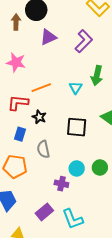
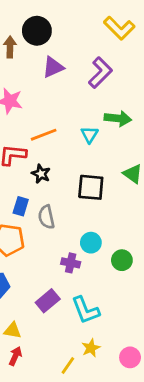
green arrow: (97, 76) -> (118, 118), turned -96
blue rectangle: (20, 134) -> (21, 206), moved
green circle: (100, 167) -> (122, 260), moved

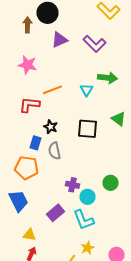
purple L-shape: (100, 73) -> (94, 44), turned 90
black star: (41, 174) -> (50, 127), moved
cyan circle: (91, 243) -> (88, 197), moved

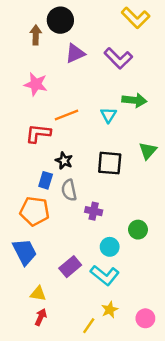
green triangle: (118, 119) -> (148, 151), turned 35
purple cross: (72, 185) -> (94, 211), moved
cyan L-shape: (84, 220) -> (105, 275), turned -30

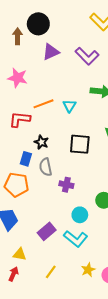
cyan triangle: (108, 115) -> (69, 106), moved
yellow star: (110, 310) -> (88, 270), moved
red arrow: (41, 317) -> (13, 274), moved
yellow line: (89, 326) -> (51, 272), moved

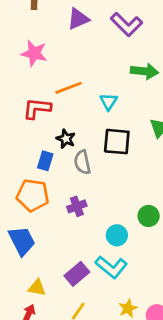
cyan triangle: (69, 106) -> (109, 102), moved
gray semicircle: (46, 167) -> (82, 162), moved
purple cross: (66, 185) -> (77, 206), moved, turned -32
purple rectangle: (47, 231) -> (77, 274), moved

